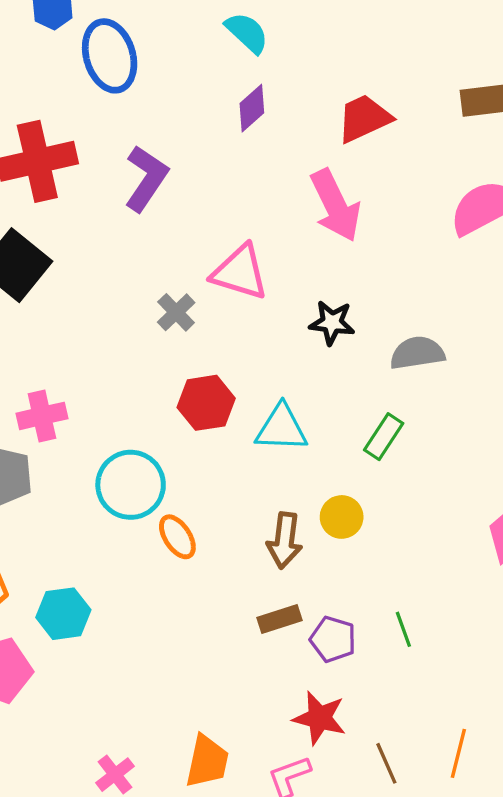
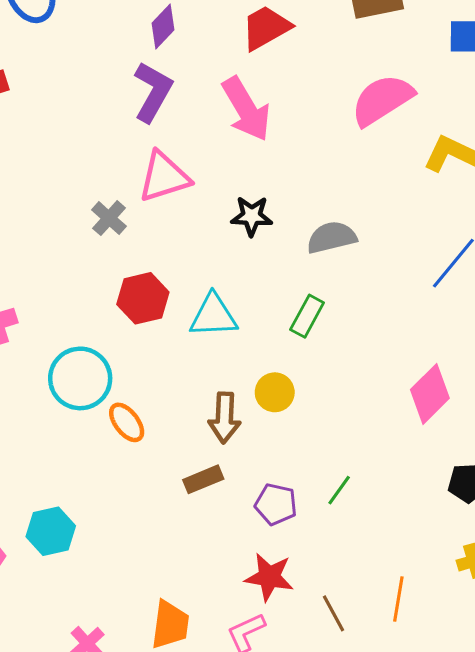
purple L-shape: (146, 178) -> (153, 92), moved
pink triangle: (240, 272) -> (164, 177), turned -30
cyan hexagon: (63, 614) -> (51, 531), moved
brown rectangle: (279, 619) -> (203, 479), moved
green line: (403, 629) -> (339, 490), turned 60

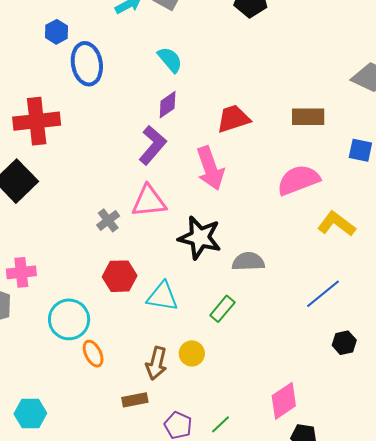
black star: (252, 216) -> (200, 238), size x1.6
pink diamond: (430, 394) -> (284, 401), moved

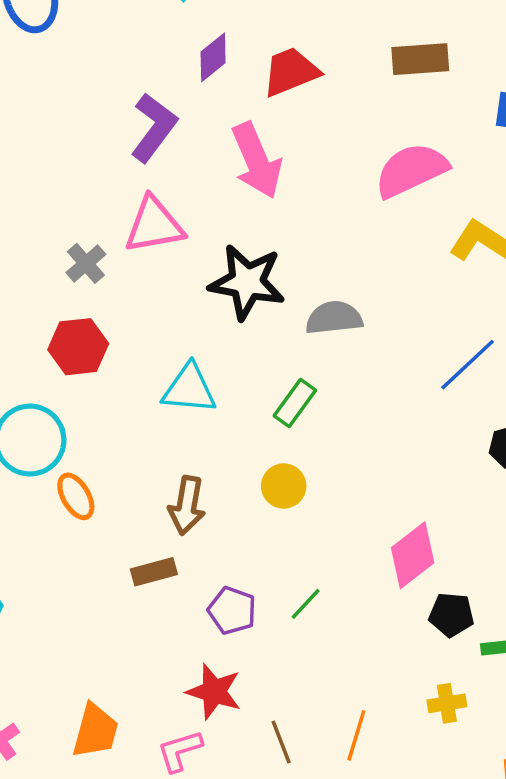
purple diamond: (168, 105) -> (213, 57), moved
red hexagon: (120, 276) -> (78, 347), moved
yellow circle: (192, 353) -> (284, 486), moved

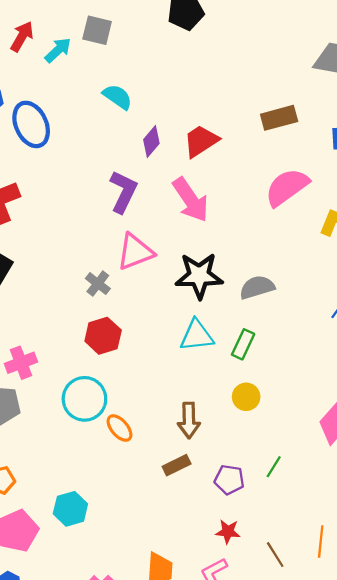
cyan triangle: (189, 389) -> (197, 336), moved
red star: (214, 692) -> (228, 532), size x0.7

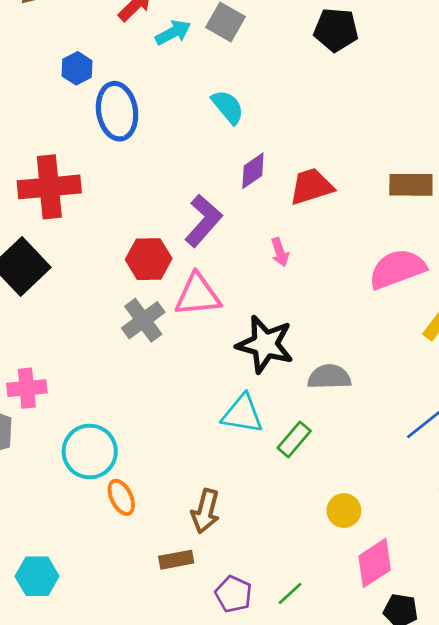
pink arrow: (191, 200) -> (280, 252), size x0.5
gray cross: (98, 284) -> (143, 320), size x1.4
red hexagon: (103, 336) -> (149, 259), moved
yellow circle: (246, 397) -> (344, 511), moved

